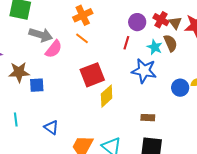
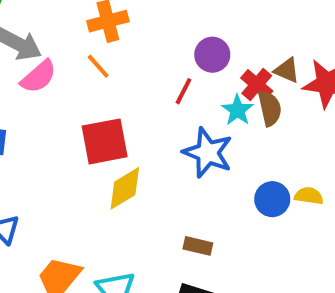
red cross: (161, 20) -> (257, 85), moved
brown triangle: (175, 23) -> (287, 70), turned -40

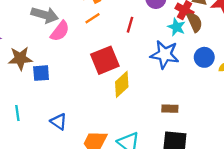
orange line: (98, 66) -> (92, 18), turned -70
red line: (183, 91) -> (130, 25), moved
blue circle: (272, 199) -> (204, 57), moved

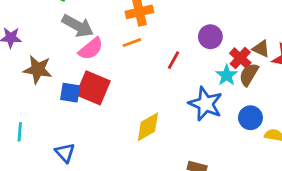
brown semicircle: (195, 22) -> (249, 75), turned -138
red square: (105, 60) -> (93, 88), moved, turned 32
blue square: (41, 73) -> (70, 93), moved

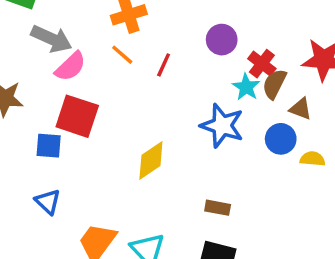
orange line: (132, 43) -> (122, 55), turned 66
brown triangle: (261, 49) -> (301, 109), moved
red line: (174, 60) -> (164, 65), moved
blue square: (70, 93) -> (49, 146), moved

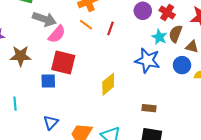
red cross: (262, 64) -> (167, 13), moved
blue triangle: (48, 202) -> (51, 123), moved, turned 35

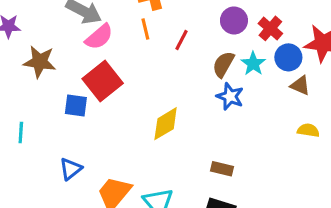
orange line: (86, 25) -> (145, 29), turned 32
brown semicircle: (176, 34) -> (223, 64), moved
blue star: (147, 60) -> (230, 96), size x0.7
red square: (63, 63) -> (103, 81), turned 30
blue circle: (182, 65) -> (288, 57), moved

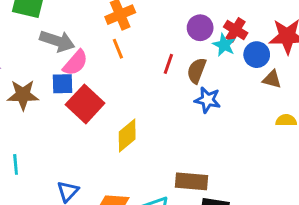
red line: (181, 40) -> (168, 64), moved
cyan star: (253, 64) -> (224, 45), moved
blue square: (76, 106) -> (63, 84), moved
yellow diamond: (166, 124) -> (127, 136), moved
brown rectangle: (222, 169) -> (191, 181), moved, size x1.5

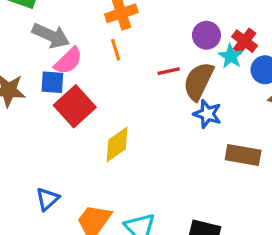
red line: (168, 64) -> (169, 71), turned 54
brown semicircle: (197, 71) -> (198, 81), size x1.4
brown rectangle: (191, 181) -> (243, 155), moved

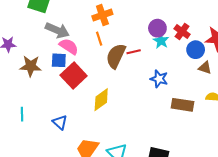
cyan star: (231, 56) -> (161, 41), moved
pink semicircle: (68, 61) -> (69, 46), turned -102
brown semicircle: (198, 81) -> (116, 56), moved
blue triangle: (47, 199) -> (60, 122), moved, turned -35

